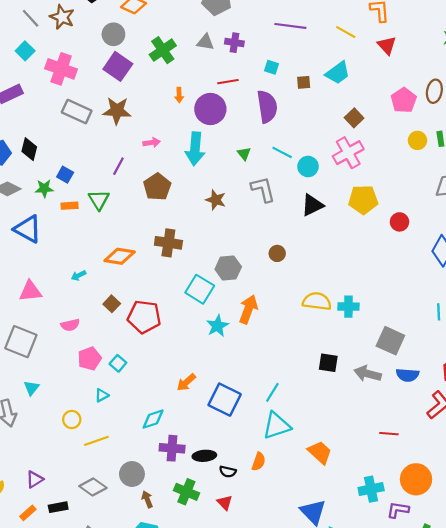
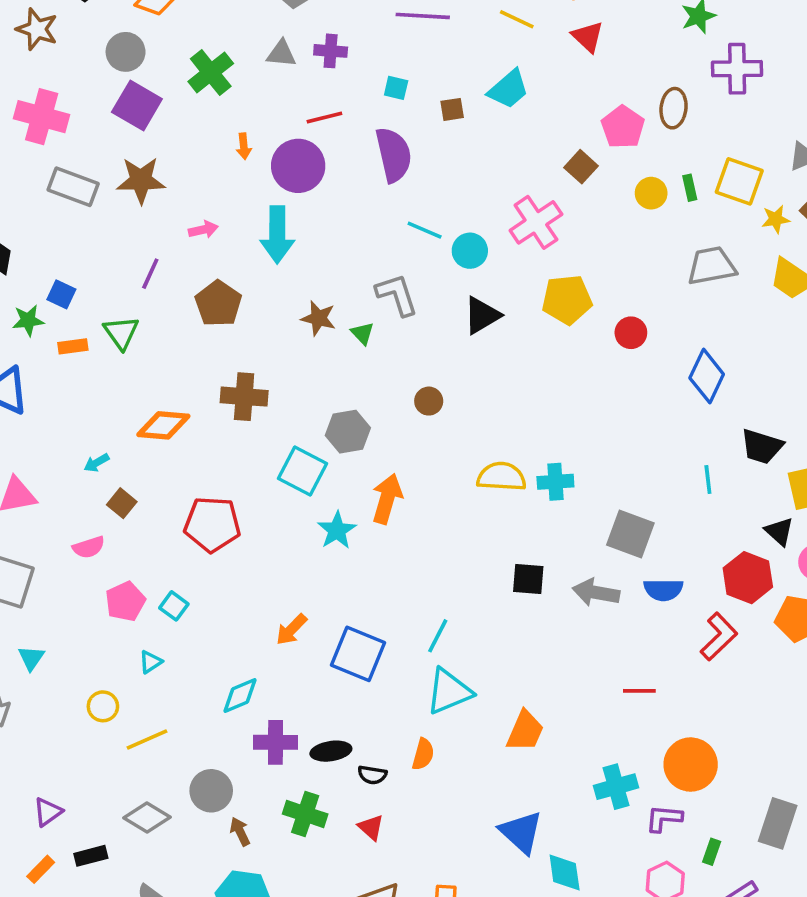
brown square: (354, 118) -> (581, 167), moved
green triangle: (244, 154) -> (362, 333), moved
brown square: (112, 304) -> (122, 503), moved
orange trapezoid: (320, 452) -> (525, 731), turned 75

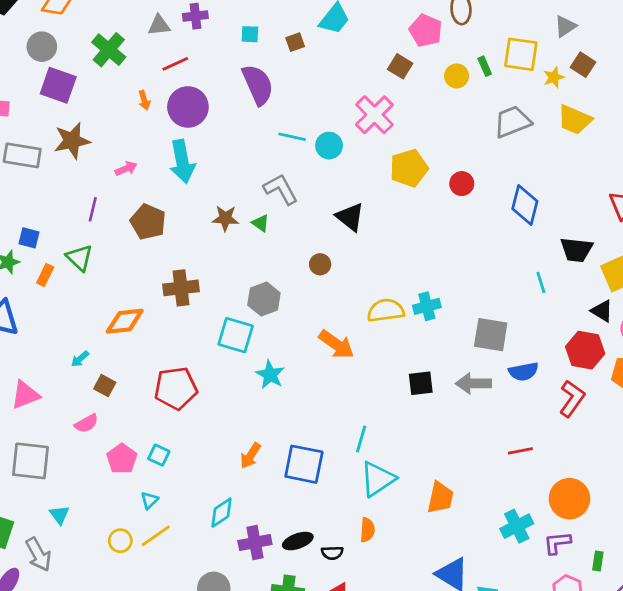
red line: (324, 117) -> (175, 64), moved
black triangle: (482, 315) -> (350, 217), moved, turned -40
orange rectangle: (73, 346) -> (45, 275), turned -45
orange arrow: (387, 499) -> (336, 344), moved, turned 120
yellow line: (147, 739) -> (156, 536), moved

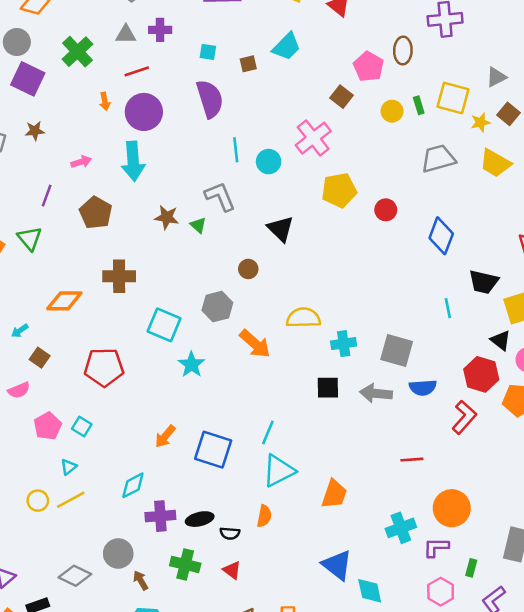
cyan line: (292, 137) -> (236, 150), turned 65
brown star: (72, 141) -> (35, 131), size x0.6
gray hexagon: (264, 299) -> (217, 307), moved
cyan cross: (427, 306) -> (344, 344), moved

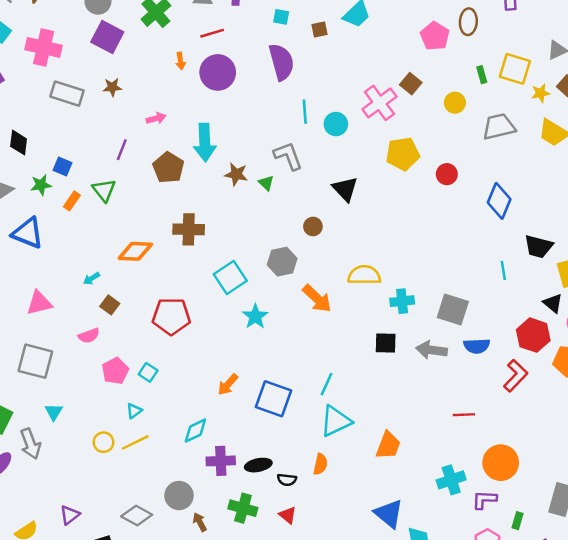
brown square: (342, 97) -> (411, 84), moved
yellow circle: (392, 111) -> (455, 103), moved
cyan arrow: (133, 161) -> (205, 142), moved
cyan square: (164, 325) -> (230, 278), turned 32

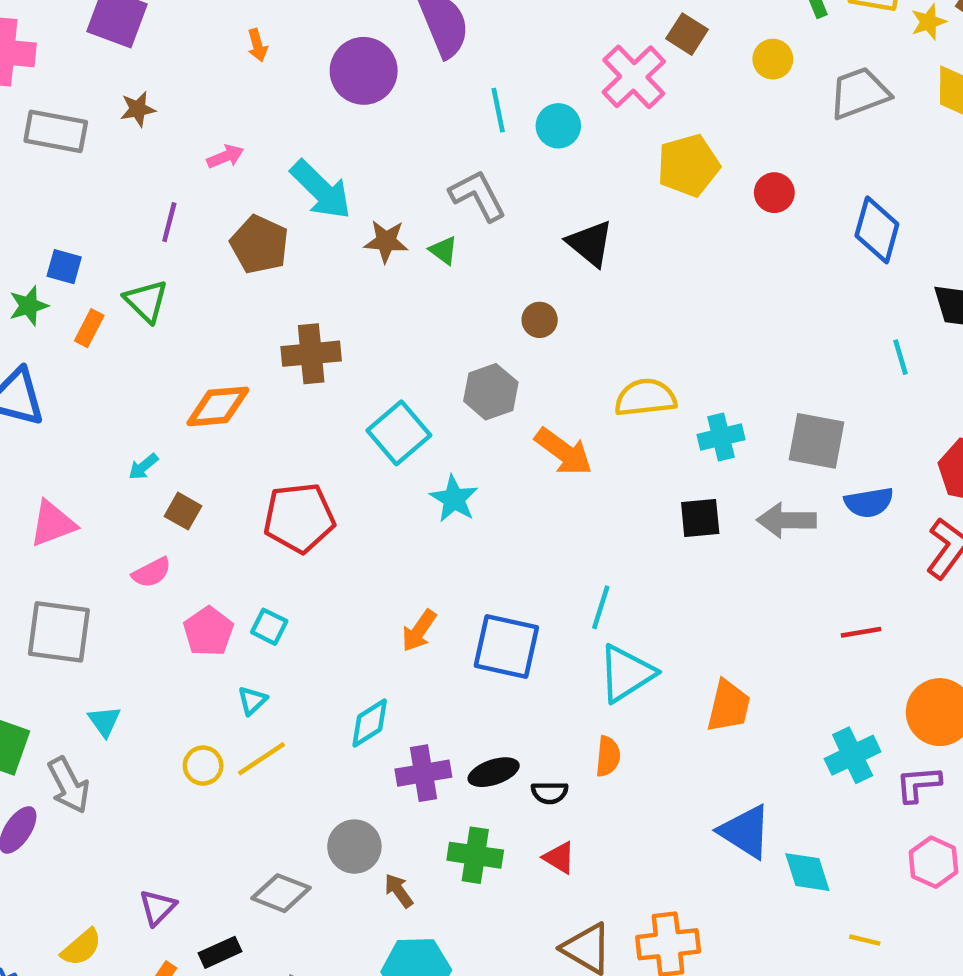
purple circle: (218, 72) -> (364, 71), moved
cyan arrow: (205, 142) -> (321, 190), turned -36

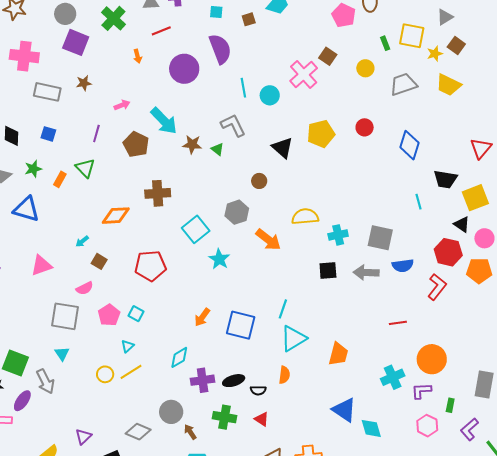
yellow pentagon: (688, 165) -> (321, 134), moved
blue square: (64, 267) -> (48, 134), moved
gray square: (59, 632) -> (65, 316), moved

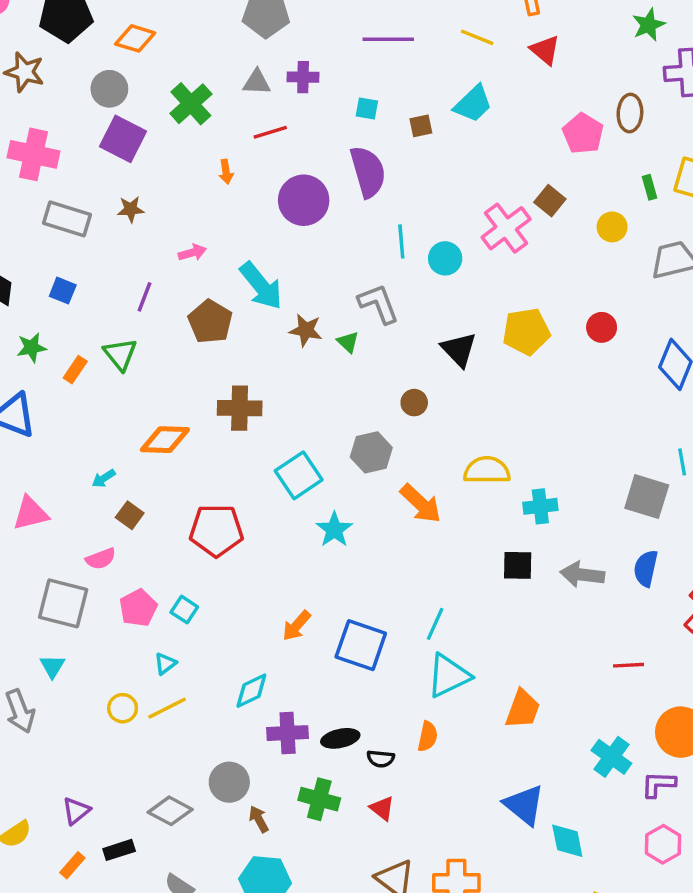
gray square: (380, 238) -> (647, 497), moved
blue semicircle: (403, 266) -> (646, 568), turned 105
cyan cross: (393, 377) -> (611, 757), turned -35

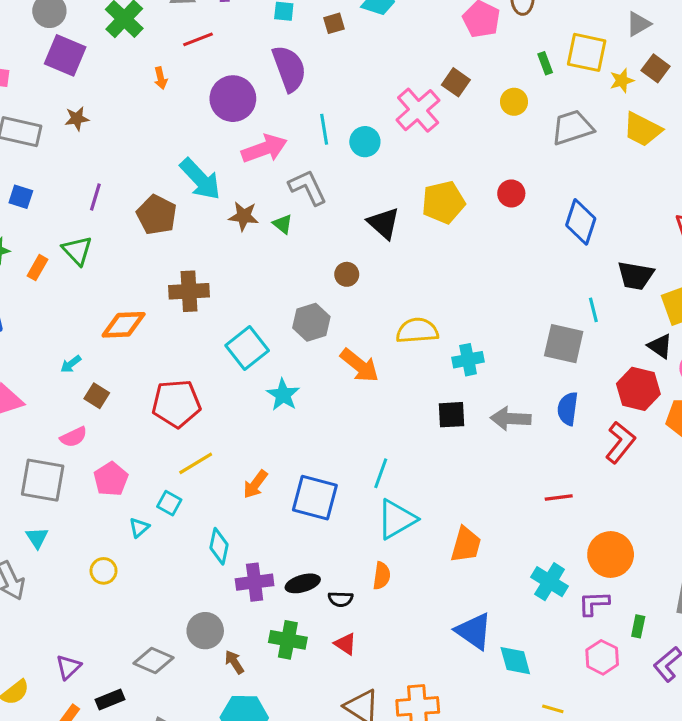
pink arrow: (192, 253) -> (264, 149), moved, size x1.8
cyan square: (184, 610) -> (169, 503), moved
cyan diamond: (251, 691) -> (219, 546), turned -48
yellow line: (167, 708) -> (196, 463), moved

